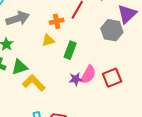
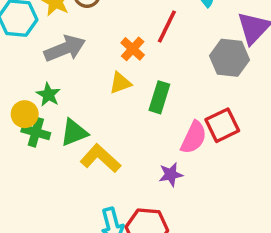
orange cross: (57, 21) -> (133, 49), turned -32
red square: (112, 78) -> (222, 125), moved
purple star: (76, 79) -> (171, 174), moved

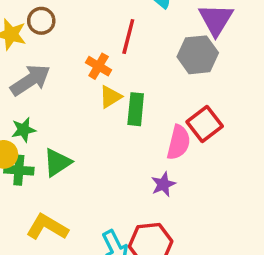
yellow triangle: (120, 83) -> (110, 97), moved
green star: (48, 95) -> (24, 130), turned -30
yellow L-shape: (100, 158) -> (47, 227), moved

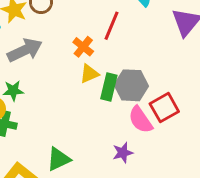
gray hexagon: (198, 55) -> (131, 85), moved
pink semicircle: (179, 142) -> (141, 120), turned 124
green triangle: (57, 163) -> (59, 159), moved

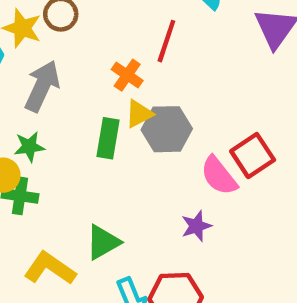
gray arrow: (25, 50) -> (42, 86), turned -36
gray hexagon: (131, 85) -> (167, 129), moved
green rectangle: (109, 87) -> (108, 138), moved

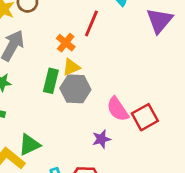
gray hexagon: (167, 129) -> (75, 89), moved
red square: (253, 155) -> (145, 117), moved
green triangle: (103, 242) -> (29, 145), moved

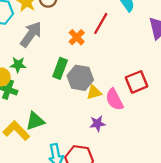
yellow triangle: (71, 67) -> (94, 92), moved
red square: (145, 117) -> (137, 82), moved

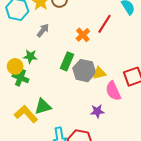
gray arrow: (31, 34) -> (43, 30), size x0.6
yellow triangle: (94, 92) -> (99, 73), moved

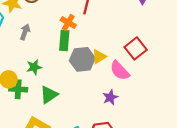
green star: (30, 56) -> (34, 67), moved
green rectangle: (67, 61) -> (64, 40), moved
green triangle: (43, 106) -> (49, 95), moved

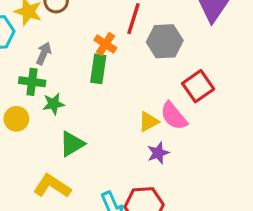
yellow triangle: (99, 57) -> (149, 122), moved
gray hexagon: (82, 59) -> (165, 41), moved
green cross: (18, 89) -> (32, 82), moved

